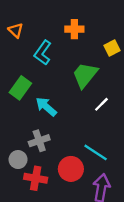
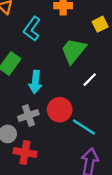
cyan arrow: (46, 107) -> (35, 82), turned -125
red circle: (71, 169) -> (60, 110), moved

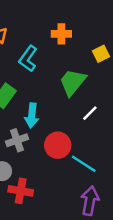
gray cross: (28, 115) -> (17, 140), moved

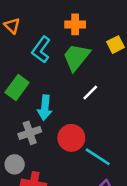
green trapezoid: (73, 82) -> (76, 57), moved
white line: (90, 113) -> (90, 93), moved

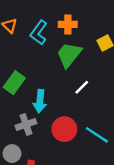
cyan L-shape: (41, 50) -> (39, 33), moved
cyan line: (98, 157) -> (97, 135), moved

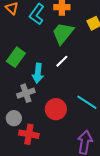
white line: (82, 87) -> (62, 61), moved
red circle: (64, 129) -> (56, 109), moved

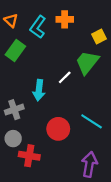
green trapezoid: (63, 33) -> (87, 62), moved
green rectangle: (16, 57) -> (15, 51), moved
gray cross: (26, 93) -> (14, 110), moved

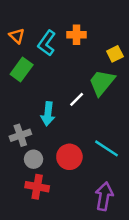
gray circle: (13, 139) -> (34, 159), moved

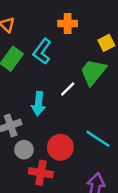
cyan L-shape: (47, 43) -> (42, 51), moved
red cross: (37, 187) -> (41, 173), moved

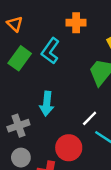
white line: (68, 89) -> (90, 118), moved
gray circle: (24, 150) -> (21, 158), moved

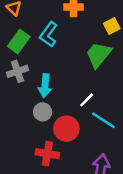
gray cross: (18, 126) -> (18, 71), moved
gray circle: (21, 158) -> (43, 112), moved

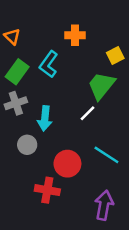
white line: (87, 100) -> (88, 113), moved
gray circle: (43, 112) -> (27, 145), moved

